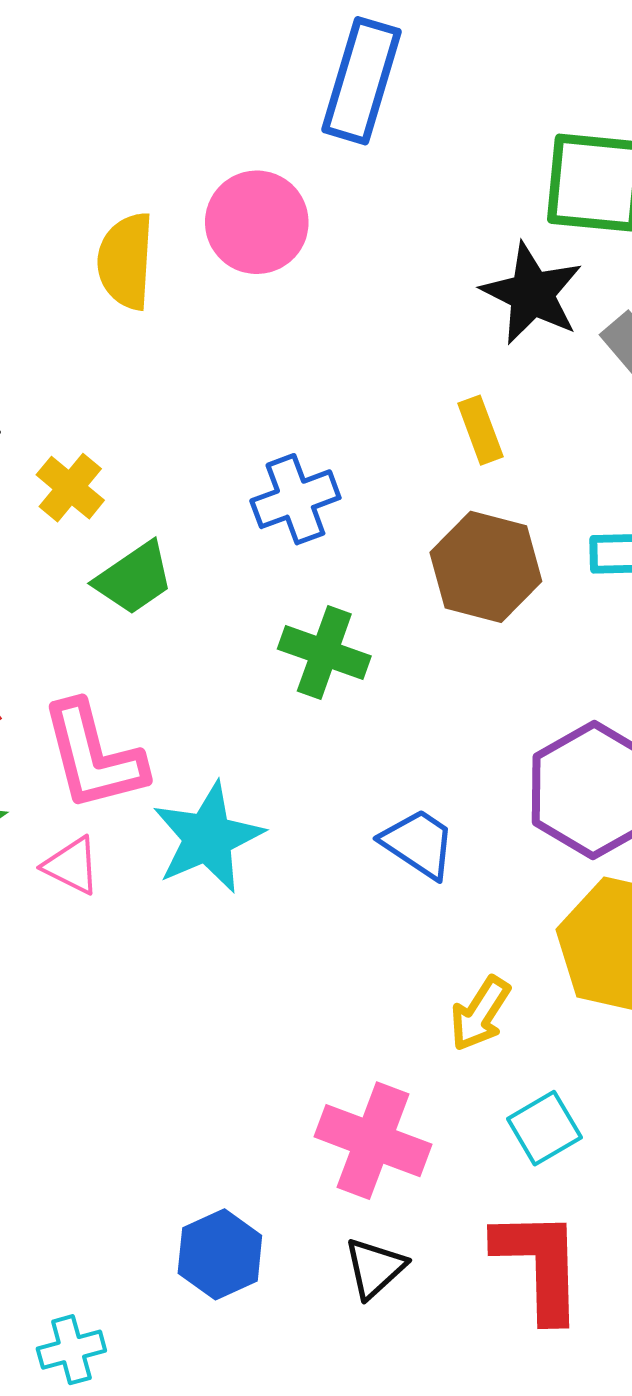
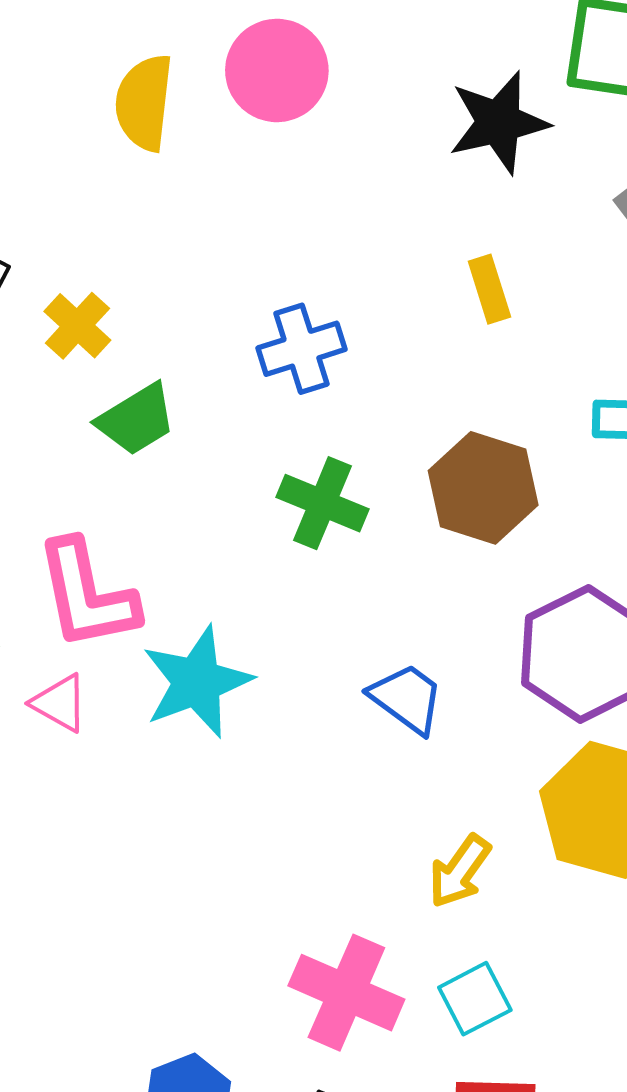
black star: (532, 294) -> (499, 122), moved, turned 30
brown hexagon: (486, 567) -> (483, 488), moved
cyan square: (544, 1128) -> (475, 999), moved

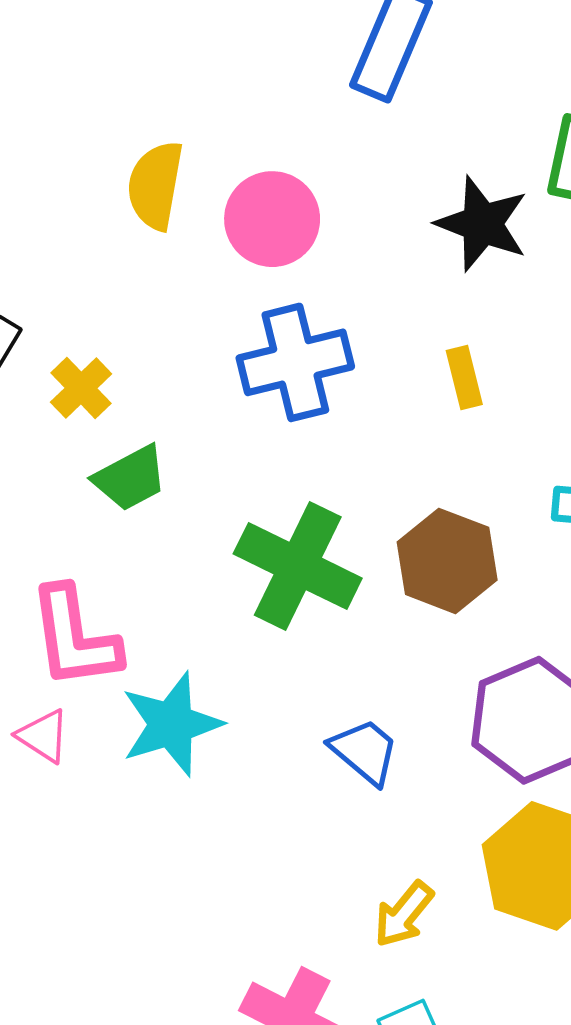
pink circle: (277, 70) -> (272, 219), moved
black star: (499, 122) -> (482, 224), turned 30
blue cross: (301, 349) -> (295, 362), moved, size x1.4
green cross: (323, 503) -> (298, 566), size x1.5

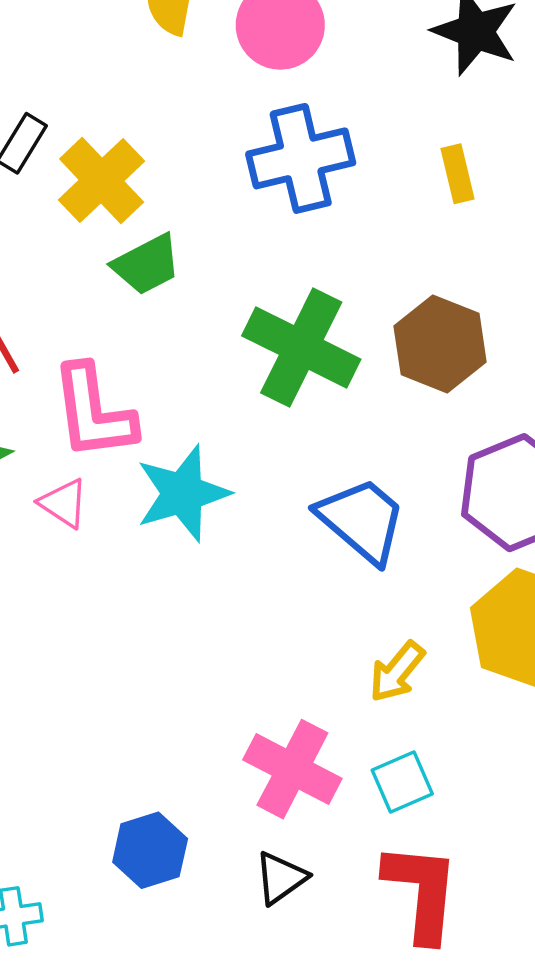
yellow cross: (81, 388) -> (102, 181), size x1.5
blue trapezoid: (365, 751) -> (362, 520), size x1.4

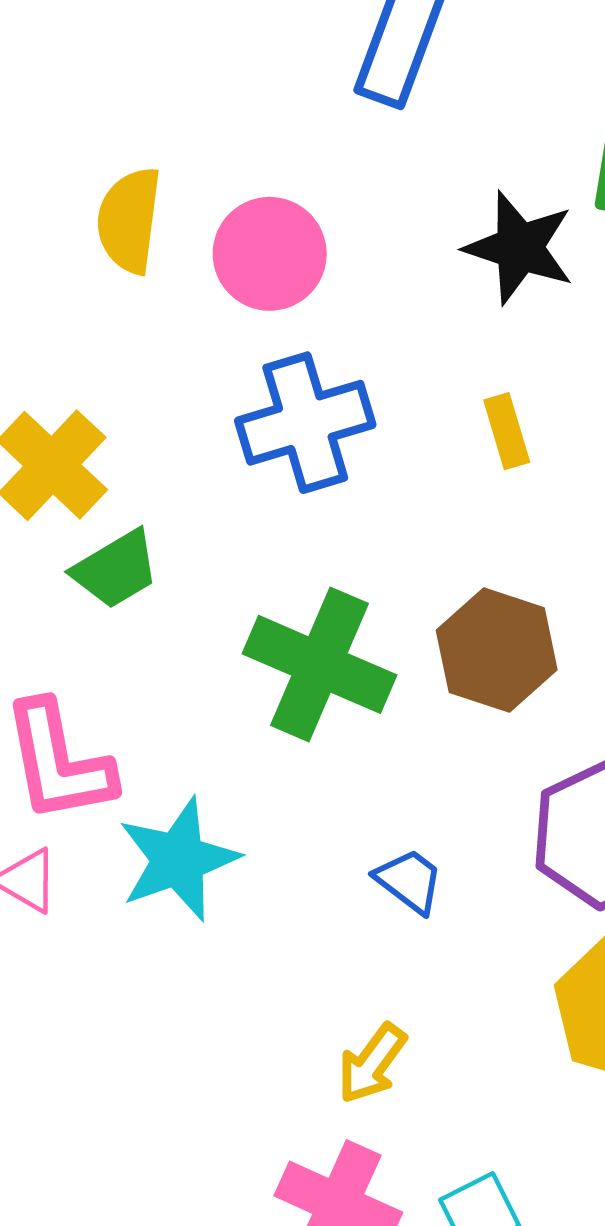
blue trapezoid: (362, 520) -> (409, 881), size x0.6
yellow arrow: (397, 672) -> (372, 1063), moved

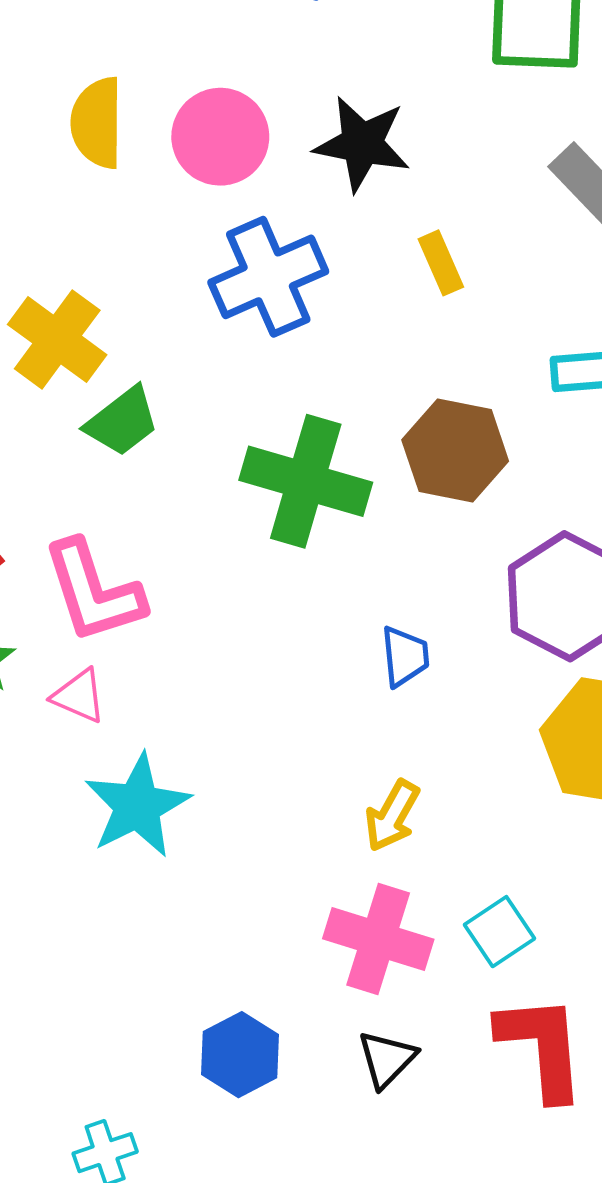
black star: (519, 248) -> (362, 144), moved
cyan star: (178, 859) -> (137, 806), moved
blue trapezoid: (409, 881) -> (405, 656), turned 54

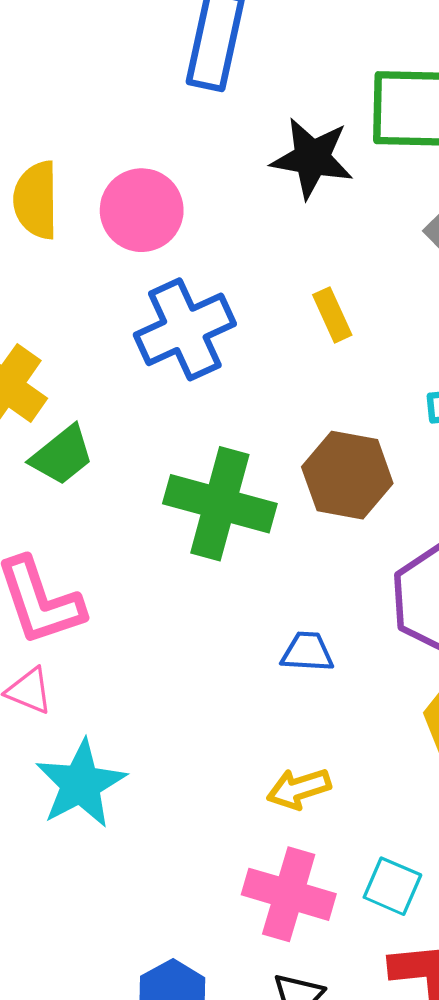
black star: (362, 144) -> (312, 158), moved
blue trapezoid: (405, 656) -> (307, 652), turned -80
yellow arrow: (392, 816) -> (299, 789), turned 44
cyan square: (500, 932) -> (392, 886), turned -32

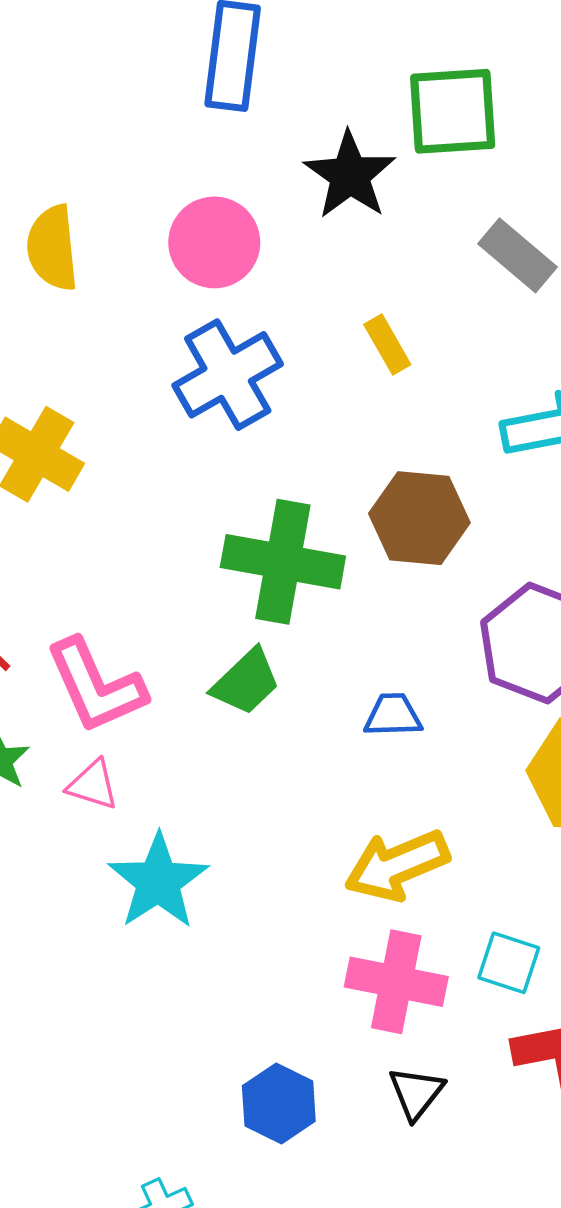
black star: (312, 158) -> (350, 175), turned 30
pink circle: (142, 210) -> (214, 242), moved
green trapezoid: (62, 455) -> (246, 682), moved
yellow arrow: (299, 789) -> (397, 865), size x1.5

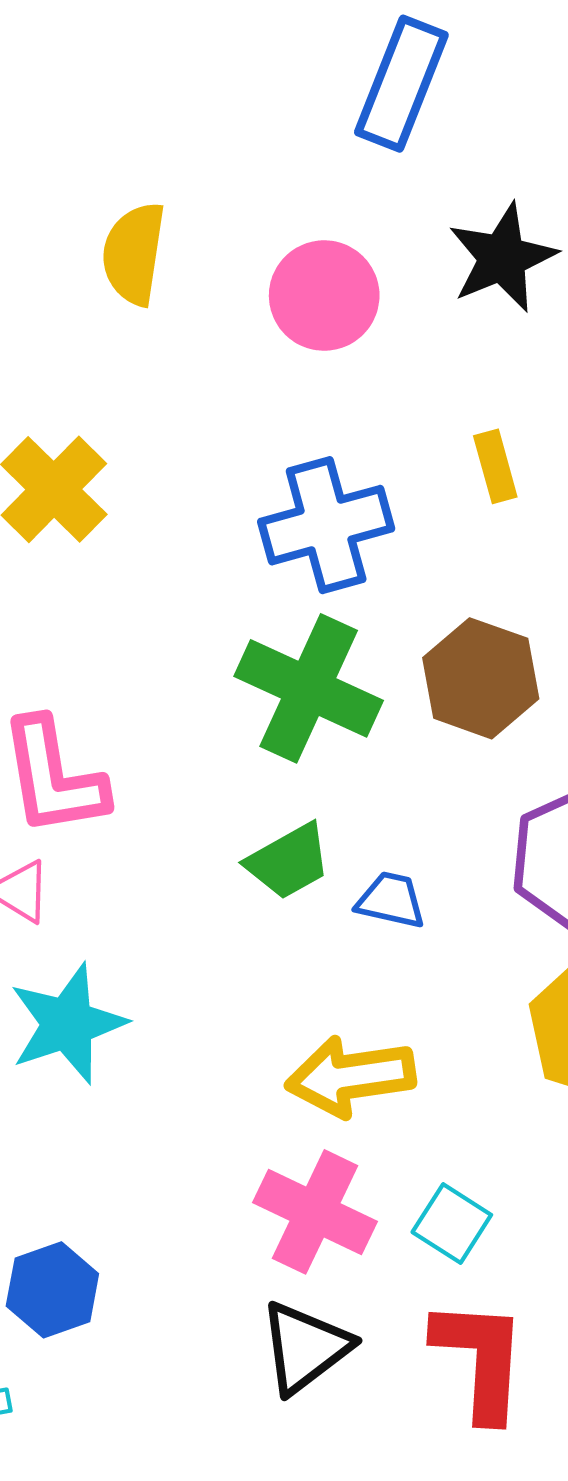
blue cross: (228, 375) -> (326, 525), moved
green trapezoid: (246, 682) -> (289, 861), moved
black triangle: (416, 1093) -> (305, 1348), size x1.4
blue hexagon: (279, 1103) -> (52, 1290), moved

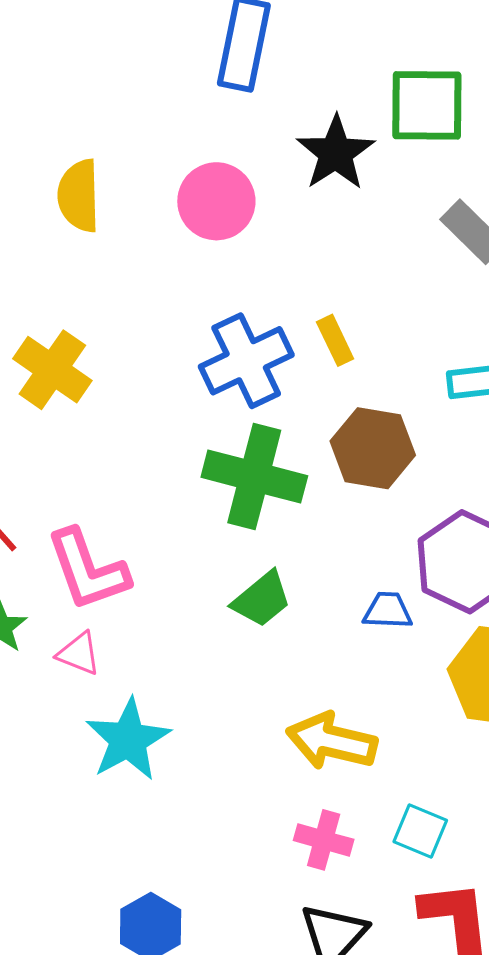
yellow rectangle: (495, 466) -> (335, 340), moved
blue trapezoid: (391, 900) -> (388, 611), moved
yellow arrow: (351, 1076) -> (332, 741), turned 32
pink cross: (315, 1212) -> (324, 840), size x0.7

